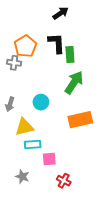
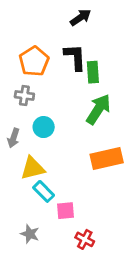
gray cross: (14, 63) -> (24, 95), moved
cyan circle: (41, 102) -> (44, 127), moved
cyan rectangle: (33, 144) -> (44, 191), turned 49

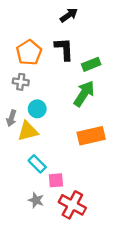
green rectangle: (93, 72) -> (91, 64), moved, turned 72
yellow triangle: (33, 168) -> (28, 131), moved
gray star: (30, 234) -> (36, 200), moved
red cross: (85, 239) -> (72, 205), size x1.6

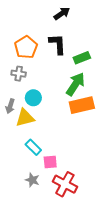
orange rectangle: (91, 136) -> (82, 105), moved

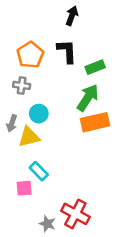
black arrow: (62, 14) -> (72, 16), turned -35
pink square: (50, 162) -> (24, 188), moved
gray star: (32, 180) -> (47, 224), moved

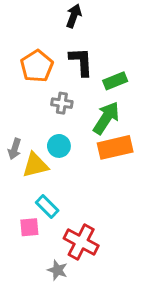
black arrow: (72, 16) -> (74, 16), moved
gray cross: (22, 85) -> (62, 103), moved
cyan circle: (39, 114) -> (59, 146), moved
red cross: (75, 214) -> (81, 242), moved

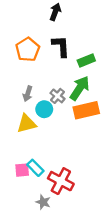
gray cross: (62, 103) -> (58, 96), moved, turned 32
gray arrow: (15, 149) -> (28, 94), moved
cyan rectangle: (47, 207) -> (35, 168), moved

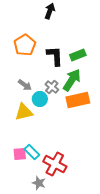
black L-shape: (61, 46) -> (55, 56), moved
gray arrow: (28, 94) -> (25, 85), turned -72

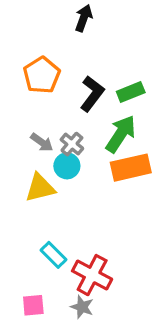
black L-shape: (55, 56) -> (92, 94), turned 40
gray cross: (52, 87) -> (72, 144), moved
pink square: (20, 154) -> (33, 305), moved
gray star: (39, 183) -> (82, 307), moved

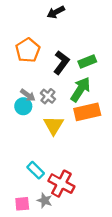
black arrow: (84, 18) -> (56, 12), turned -138
cyan circle: (67, 166) -> (23, 106), moved
yellow triangle: (40, 188) -> (54, 125), moved, turned -45
gray star: (82, 307) -> (45, 200), moved

